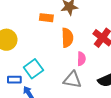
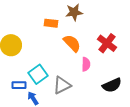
orange semicircle: (67, 38) -> (72, 43), turned -42
gray triangle: (72, 80) -> (62, 85), moved, turned -36

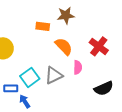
gray triangle: (62, 85) -> (54, 75), moved

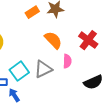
orange rectangle: (43, 26) -> (32, 12), moved, turned -40

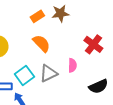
orange semicircle: (53, 40) -> (41, 43), moved

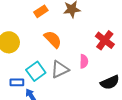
orange rectangle: (37, 16) -> (41, 11), moved

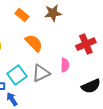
orange rectangle: (41, 11) -> (22, 15), turned 72
red cross: (105, 40) -> (86, 44), turned 30

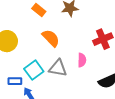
gray triangle: (41, 73) -> (58, 68), turned 36

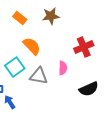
cyan square: (34, 70) -> (15, 67), moved

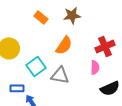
orange semicircle: (32, 46) -> (64, 45), moved, turned 78
pink semicircle: (63, 68) -> (95, 67), moved

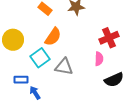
orange semicircle: (64, 45) -> (53, 37), moved

